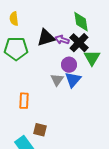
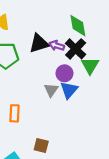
brown square: (40, 130) -> (41, 146), moved

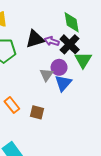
gray triangle: (51, 90) -> (46, 75), moved
orange rectangle: (14, 113) -> (12, 105), turned -42
brown square: (41, 146) -> (37, 112), moved

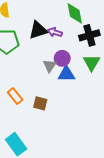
black cross: (70, 44) -> (89, 35), moved, turned 30
green triangle: (83, 60) -> (92, 63), moved
blue triangle: (63, 83) -> (66, 74), turned 48

